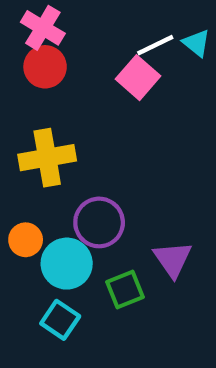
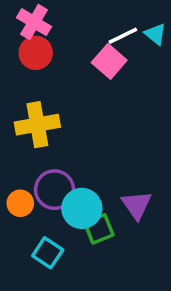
purple circle: (99, 222) -> (55, 190), moved
orange circle: (26, 240) -> (20, 203), moved
cyan circle: (67, 264) -> (82, 208), moved

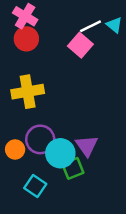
purple triangle: (137, 205) -> (87, 146), moved

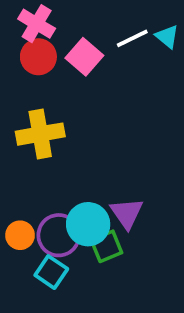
pink square: (80, 45) -> (84, 57), moved
purple circle: (40, 139) -> (59, 235), moved
orange circle: (15, 149) -> (20, 235), moved

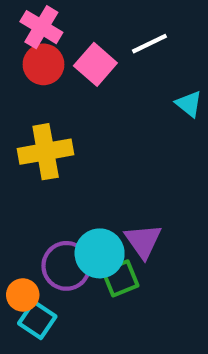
cyan triangle: (167, 37) -> (189, 104), moved
orange circle: (20, 235) -> (23, 295), moved
cyan square: (51, 272) -> (37, 320), moved

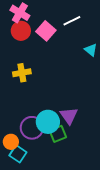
yellow cross: (46, 152) -> (22, 73), size x0.7

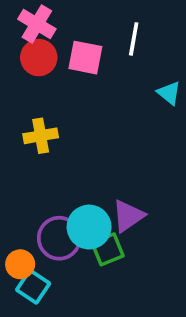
white line: (72, 21) -> (134, 39), turned -54
pink square: (46, 31) -> (85, 58), turned -30
purple triangle: (69, 116) -> (128, 216), turned 30

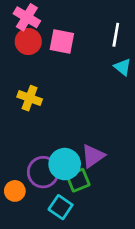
white line: (134, 39) -> (116, 35), moved
yellow cross: (41, 136) -> (30, 98), turned 30
cyan square: (33, 287) -> (61, 207), moved

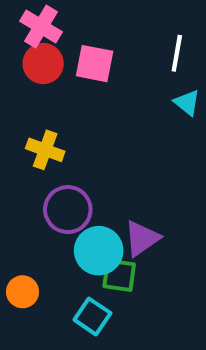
purple circle: (43, 172) -> (68, 210), moved
green square: (78, 180) -> (119, 275), turned 30

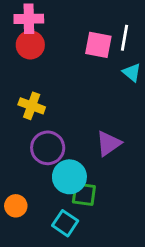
pink cross: (41, 27) -> (29, 19), turned -32
pink square: (95, 64) -> (98, 45), moved
purple triangle: (142, 238) -> (109, 143), moved

